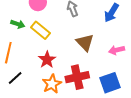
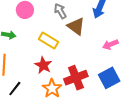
yellow rectangle: (40, 30) -> (49, 40), moved
brown triangle: (85, 42) -> (76, 26), moved

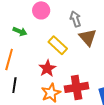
black line: (15, 89) -> (14, 85), turned -42

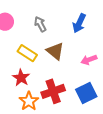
brown triangle: (88, 37) -> (55, 51), moved

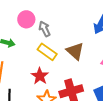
gray arrow: (40, 24) -> (45, 29), moved

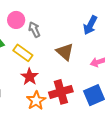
yellow rectangle: (47, 52) -> (23, 53), moved

